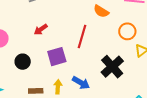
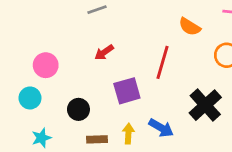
black circle: (23, 62) -> (78, 109), moved

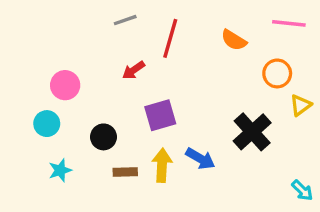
red line: (163, 62) -> (170, 38), moved
yellow arrow: (128, 134) -> (162, 165), size x1.4

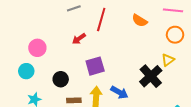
orange circle: (277, 73) -> (175, 35), moved
yellow triangle: (301, 105) -> (168, 60), moved

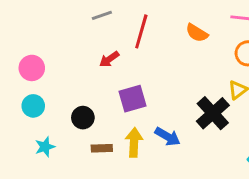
pink circle: (37, 48) -> (32, 68), moved

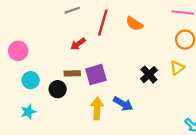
orange semicircle: (197, 33) -> (134, 24), moved
cyan circle: (33, 106) -> (31, 80), moved
black cross: (213, 113) -> (149, 75), moved, size x0.7
brown rectangle: (102, 148) -> (72, 73), moved

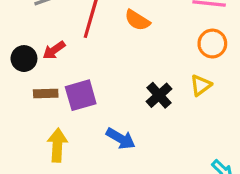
black circle: (58, 89) -> (24, 59), moved
yellow arrow: (97, 108) -> (57, 145), moved

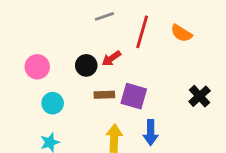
purple square: (81, 95) -> (134, 96), turned 32
blue arrow: (121, 139) -> (151, 133), moved, turned 60

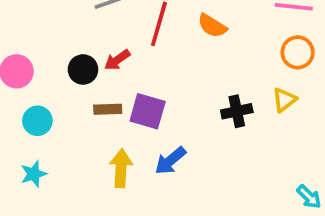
black cross: (200, 96) -> (237, 111), turned 30
blue arrow: (151, 133) -> (170, 161), turned 50

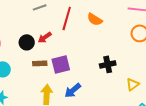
yellow triangle: (284, 100) -> (133, 84), moved
purple square: (148, 111) -> (61, 64), turned -30

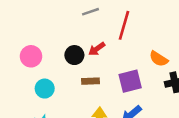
orange semicircle: (95, 19) -> (159, 59), moved
purple square: (61, 64) -> (130, 81), moved

